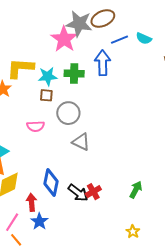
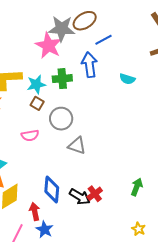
cyan semicircle: (144, 38) -> (127, 79), moved
brown square: (46, 95) -> (37, 103), turned 32

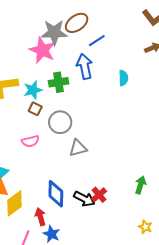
cyan semicircle: (127, 79) -> (123, 78), turned -105
gray triangle: (77, 146) -> (78, 148), turned -30

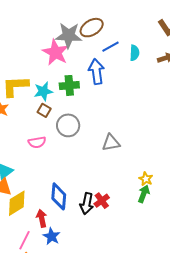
cyan semicircle: (123, 78) -> (134, 53), moved
gray triangle: (78, 148) -> (111, 143), moved
black arrow: (84, 199) -> (87, 204), turned 70
yellow star: (145, 227) -> (146, 179), moved

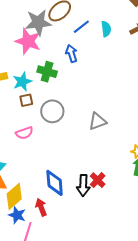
blue arrow: (96, 72) -> (72, 54), size x0.7
green cross: (69, 85) -> (47, 72), turned 30
brown square: (44, 110) -> (26, 100), turned -32
blue star: (52, 236) -> (17, 215), moved

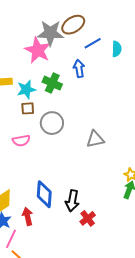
red cross: (98, 180) -> (88, 218), moved

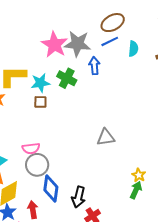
brown ellipse: (73, 25) -> (113, 23), moved
gray star: (50, 33) -> (78, 44), moved
gray circle: (52, 123) -> (37, 165), moved
pink semicircle: (21, 141) -> (31, 148), moved

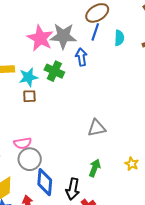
blue line: (110, 41) -> (95, 32), turned -42
green arrow: (136, 190) -> (95, 168), moved

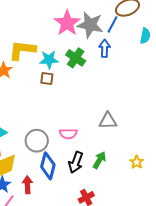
blue line: (95, 32) -> (113, 24), moved
pink semicircle: (23, 143) -> (68, 134), moved
black arrow: (73, 189) -> (76, 162), moved

